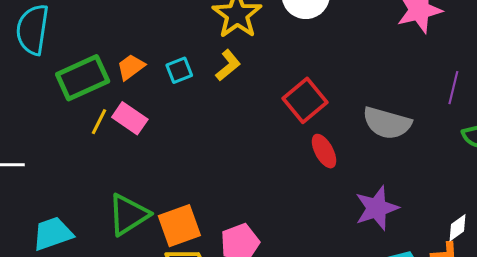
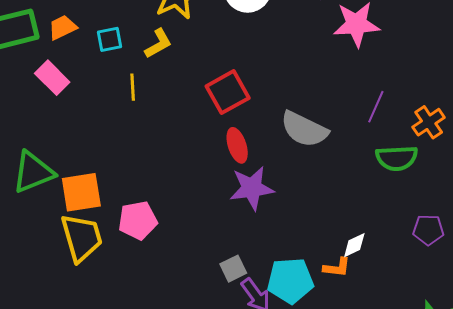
yellow line: (99, 122) -> (133, 87), moved, turned -40
purple star: (377, 208) -> (252, 188), moved

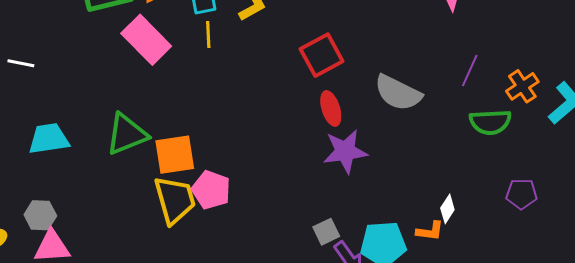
pink rectangle: (52, 78) -> (146, 40), size x1.4
yellow line: (133, 87) -> (208, 35), moved
pink pentagon: (138, 220) -> (211, 190), moved, turned 30
white diamond: (354, 245) -> (447, 209), turned -32

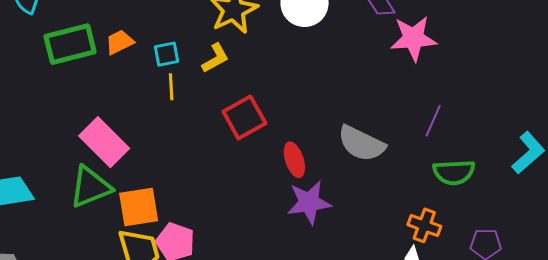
pink rectangle: (146, 40) -> (104, 142), moved
red square: (322, 55) -> (244, 117), moved
orange cross: (522, 86) -> (424, 225), moved, turned -36

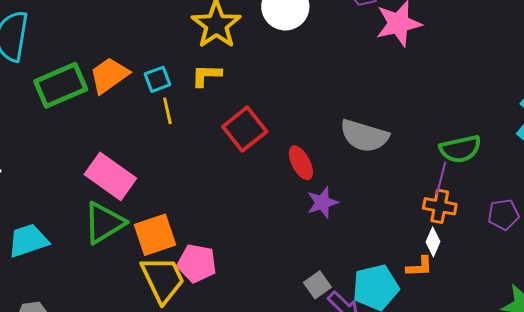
orange trapezoid: (119, 42) -> (109, 75), size x1.4
yellow L-shape: (215, 58) -> (206, 75), turned -140
purple line: (433, 121) -> (441, 178), moved
purple star: (309, 203) -> (322, 202), size x0.7

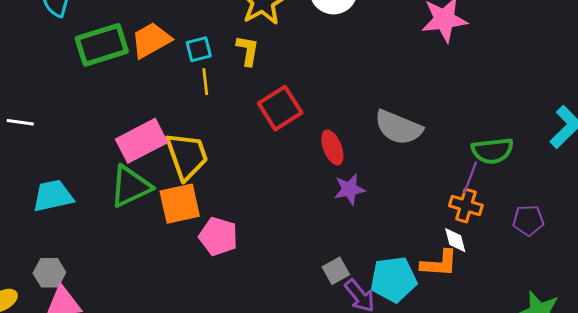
yellow L-shape: (206, 75) -> (248, 51), turned 92
pink rectangle: (110, 176) -> (142, 141), turned -69
white diamond: (433, 242) -> (455, 240), turned -44
orange L-shape: (419, 267) -> (439, 263), size x1.4
yellow trapezoid: (163, 279) -> (187, 156), moved

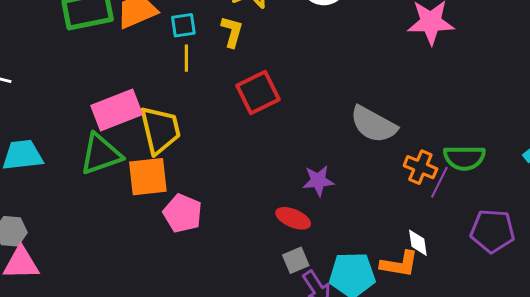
red ellipse: (332, 147) -> (293, 218), moved, turned -52
orange cross: (466, 206) -> (420, 167), moved
purple pentagon: (528, 220) -> (493, 231), size x1.4

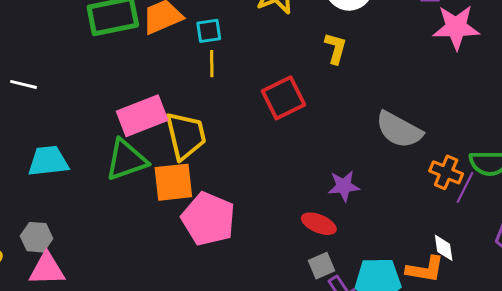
yellow L-shape: (232, 32) -> (336, 48), moved
pink pentagon: (183, 213) -> (208, 219), size x1.4

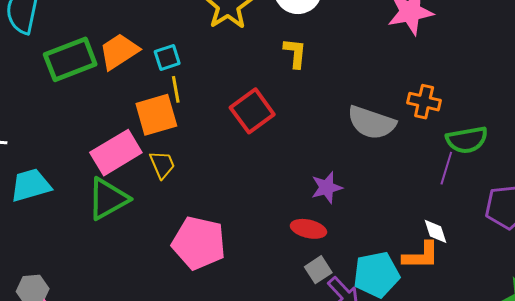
yellow trapezoid: (186, 136) -> (162, 165), size x0.6
cyan trapezoid: (48, 161) -> (31, 185), moved
orange cross: (446, 172) -> (424, 102), moved
orange square: (173, 182) -> (156, 115), moved

